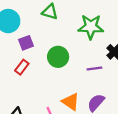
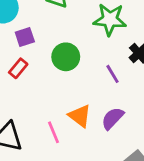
purple line: (94, 69) -> (112, 74), turned 64

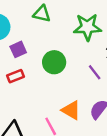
red rectangle: (18, 68) -> (15, 76), turned 35

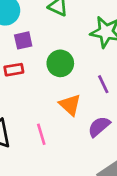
orange triangle: (71, 110) -> (70, 105), moved

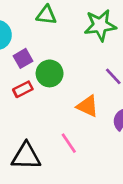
green circle: (60, 63) -> (50, 73), moved

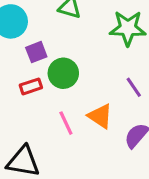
pink line: (69, 143) -> (66, 123), moved

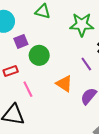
red rectangle: (31, 86) -> (11, 71), moved
pink line: (66, 123) -> (28, 89), moved

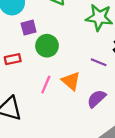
purple line: (86, 64) -> (99, 62), turned -40
pink line: (28, 89) -> (46, 85), moved, turned 42

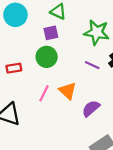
purple square: (29, 28) -> (51, 33), moved
purple line: (99, 62) -> (92, 65), moved

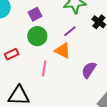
purple line: (92, 65) -> (70, 31), moved, turned -48
orange triangle: (68, 91) -> (63, 51), moved

